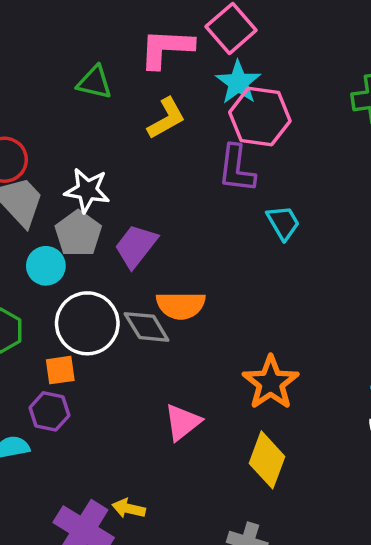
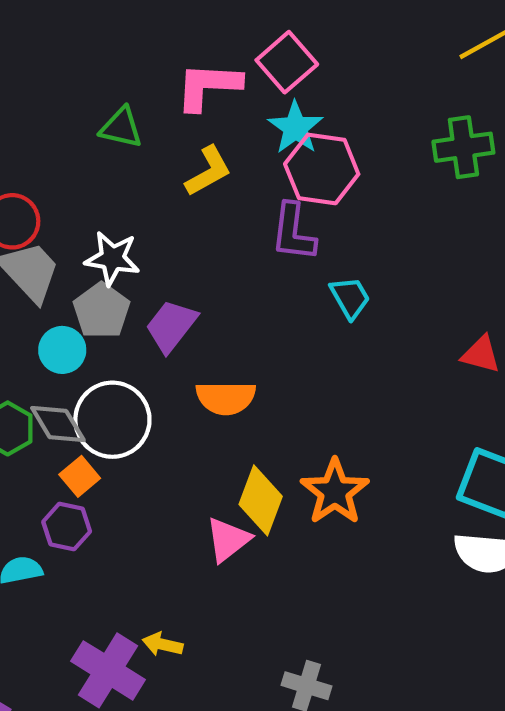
gray diamond: (147, 327) -> (58, 424), moved
orange square: (60, 370) -> (80, 476), turned -32
yellow diamond: (267, 460) -> (261, 500), moved

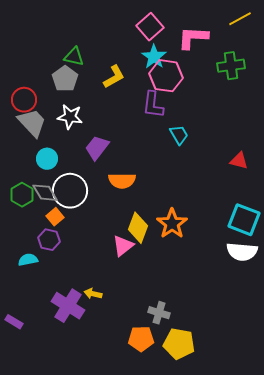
pink L-shape: (208, 86) -> (193, 38), moved
gray pentagon: (101, 311) -> (65, 79), moved

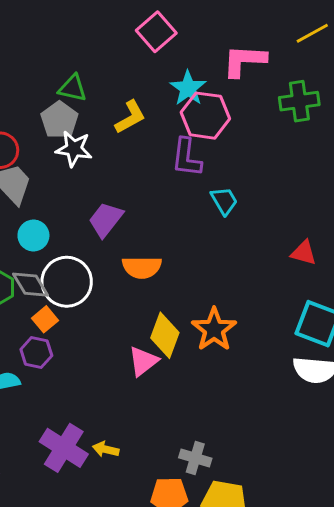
pink square: (150, 27) -> (156, 32), moved
white star: (70, 117) -> (74, 149), moved
red triangle: (239, 161) -> (304, 253), moved
yellow arrow: (93, 294) -> (106, 449), moved

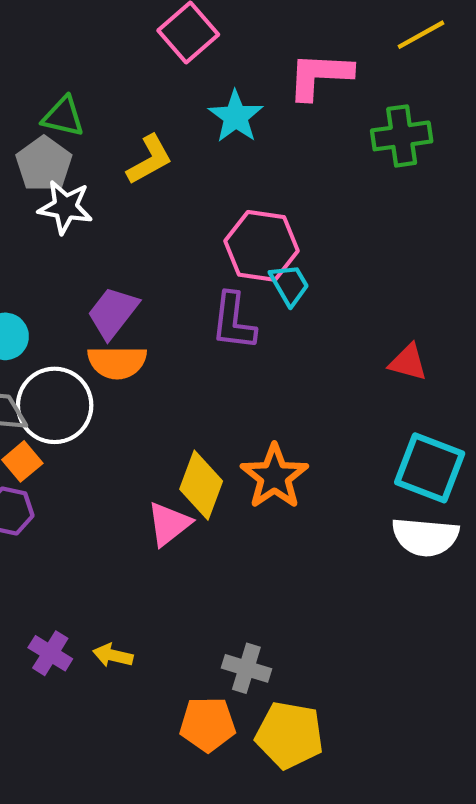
pink hexagon: (205, 116) -> (262, 246), moved
purple L-shape: (187, 157) -> (233, 321), moved
orange semicircle: (142, 267) -> (117, 362), moved
purple cross: (64, 448) -> (50, 653), size x0.6

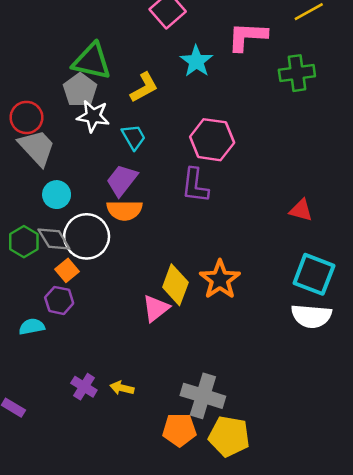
green triangle: (63, 117) -> (92, 61), size x1.5
cyan trapezoid: (290, 285) -> (134, 137), moved
gray cross: (246, 668) -> (203, 396), size x1.5

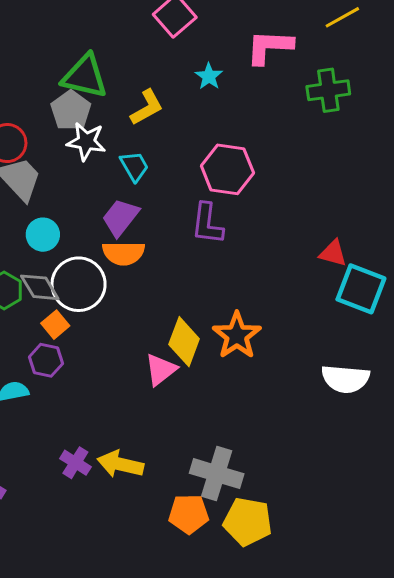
cyan star: (196, 61) -> (209, 76), size x0.7
cyan square: (314, 274) -> (361, 289), moved
yellow arrow: (122, 388) -> (120, 464), size x1.6

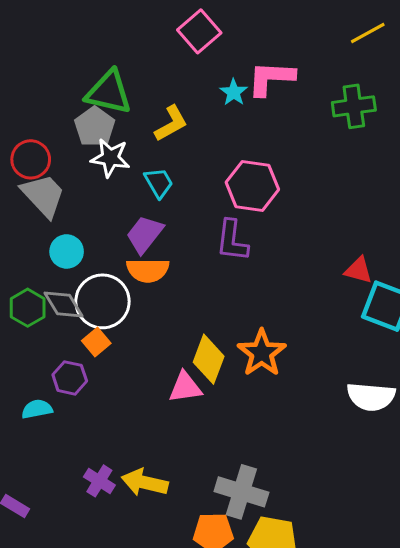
pink L-shape: (269, 47) -> (271, 78), moved
orange square: (55, 325) -> (96, 342), moved
pink triangle: (161, 370) -> (185, 387), turned 30

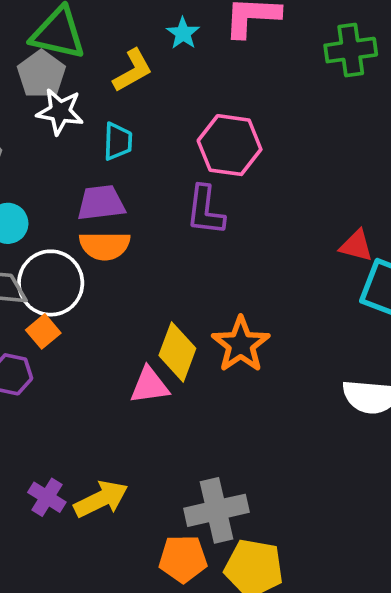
cyan star: (234, 92) -> (183, 33), moved
cyan trapezoid: (159, 183) -> (118, 141), turned 32
purple trapezoid: (145, 234) -> (101, 203), turned 45
yellow arrow: (145, 483) -> (101, 499), turned 141
gray cross: (241, 492) -> (217, 510), turned -30

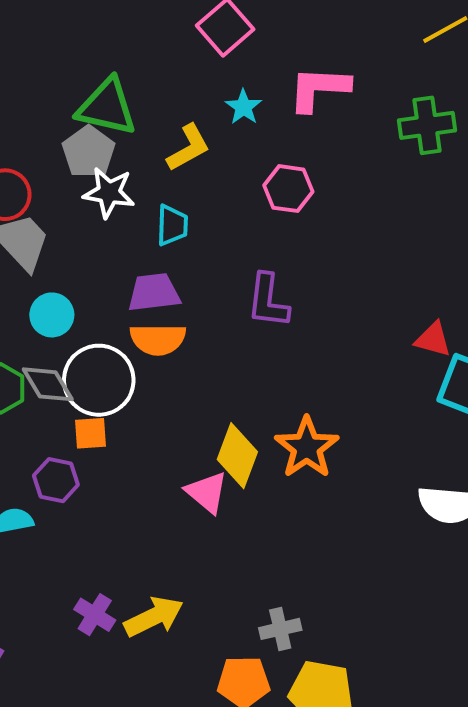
pink hexagon: (230, 145) -> (288, 189), moved, size x0.7
orange square: (43, 331) -> (91, 433), turned 36
pink triangle: (149, 385) -> (207, 492), turned 48
gray cross: (217, 510) -> (280, 629), size x0.6

